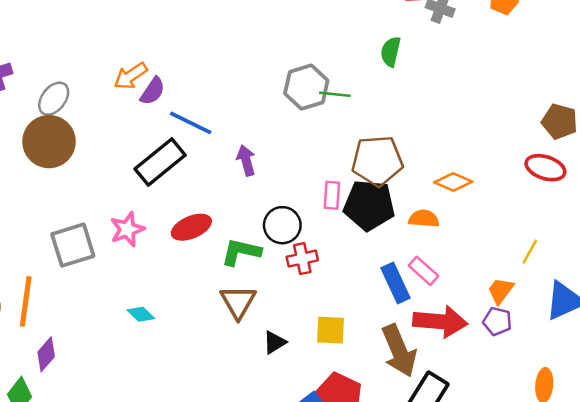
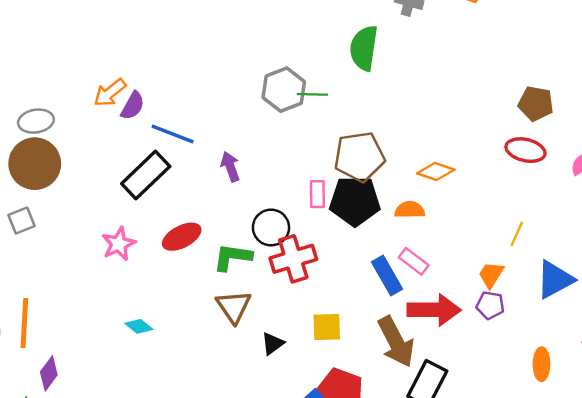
green semicircle: (391, 52) -> (364, 48), size x1.5
gray ellipse: (54, 99) -> (36, 121), turned 48
gray square: (73, 245) -> (21, 220), moved, size x0.6
red cross: (302, 259) -> (293, 259), size x1.5

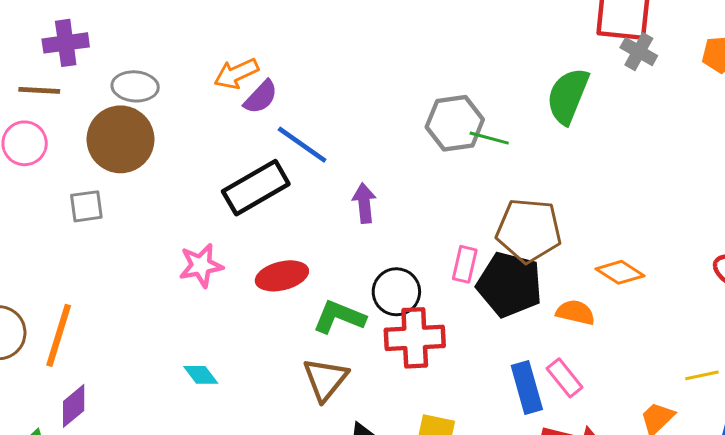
yellow line: (517, 234) -> (702, 375), turned 40

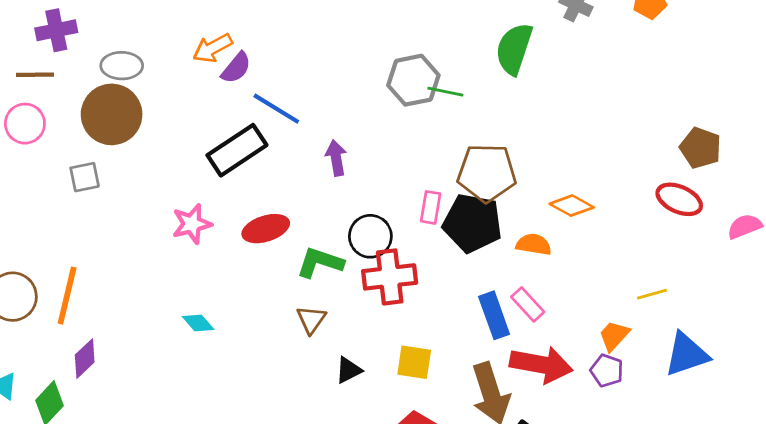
brown triangle: (325, 379) -> (311, 320), size x0.7

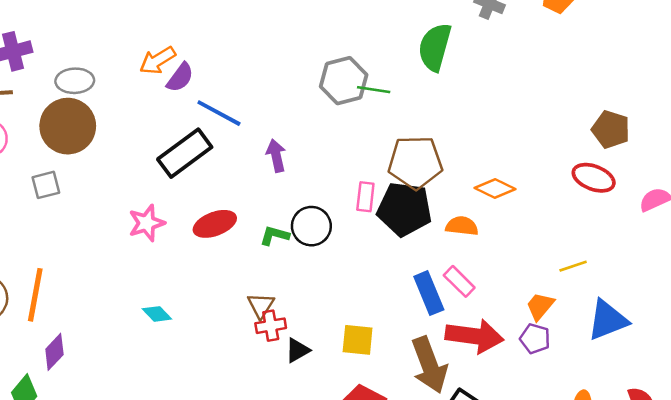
green L-shape: (320, 262) -> (274, 235), moved, size x0.7
red cross: (390, 277) -> (271, 326), moved, size x0.6

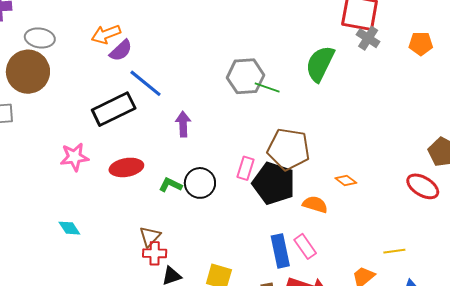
orange diamond: (495, 188) -> (346, 181), size x0.7

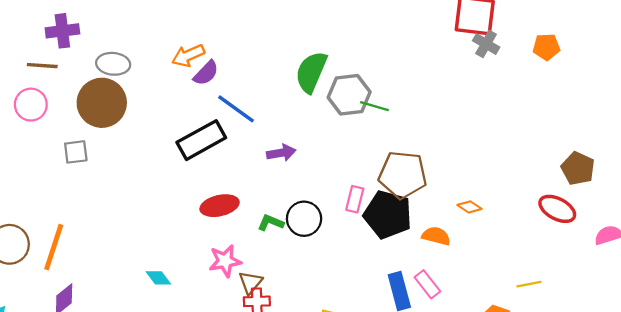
green semicircle: (320, 64) -> (311, 72), moved
purple arrow: (183, 124) -> (281, 153), turned 85
pink star: (74, 157) -> (225, 261), moved

